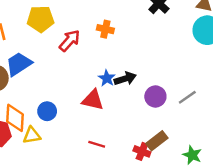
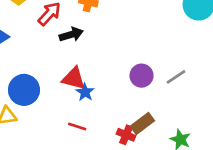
blue star: (107, 78) -> (85, 92), moved
black arrow: (125, 79) -> (71, 34), moved
blue circle: (47, 111) -> (24, 90), size x1.5

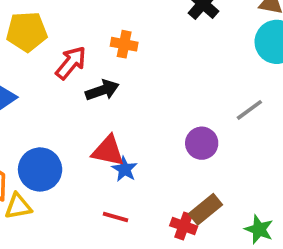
gray line: (176, 77) -> (249, 110), moved

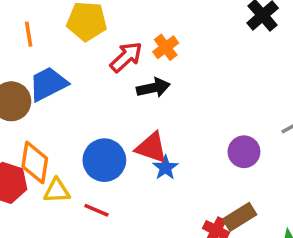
orange cross: (124, 44) -> (166, 47), moved, turned 35
blue circle: (40, 169) -> (104, 160), moved
red line: (116, 217) -> (96, 210), moved

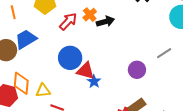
black arrow: (153, 88) -> (105, 22), moved
blue circle: (104, 160) -> (70, 58), moved
yellow triangle: (57, 191) -> (43, 91), moved

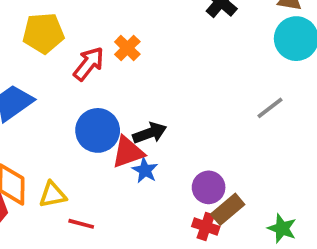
black arrow: (105, 22) -> (150, 133), moved
purple circle: (137, 70) -> (209, 187), moved
red triangle: (85, 71) -> (128, 152), turned -30

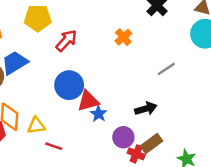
orange cross: (127, 48) -> (123, 37), moved
gray line: (270, 108) -> (166, 69), moved
black arrow: (150, 133) -> (146, 109), moved
purple circle: (209, 187) -> (123, 137), moved

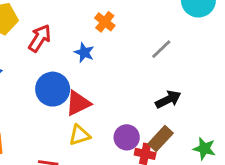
black arrow: (146, 109) -> (168, 99), moved
blue star: (99, 114) -> (84, 53), moved
yellow triangle: (36, 126) -> (80, 135), moved

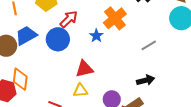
orange cross: (105, 22) -> (115, 18), size x1.6
blue circle: (53, 89) -> (58, 39), moved

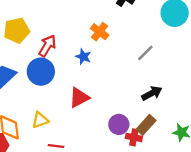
orange cross: (115, 18) -> (100, 32), size x0.7
yellow triangle: (80, 91) -> (40, 120), moved

